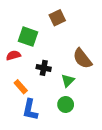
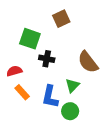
red semicircle: (13, 55) -> (14, 71), moved
black cross: (44, 68) -> (47, 59), moved
blue L-shape: (30, 110) -> (50, 97), moved

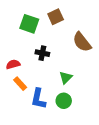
green square: (30, 39) -> (29, 24), moved
brown semicircle: (88, 62) -> (82, 42), moved
blue L-shape: (50, 97) -> (38, 99), moved

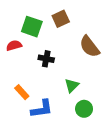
red semicircle: (13, 64) -> (14, 45), moved
blue L-shape: (38, 99) -> (42, 109), turned -110
green circle: (64, 101) -> (84, 109), moved

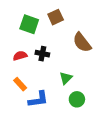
red semicircle: (14, 45) -> (20, 56), moved

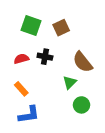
brown square: (56, 17) -> (61, 28), moved
brown semicircle: (82, 42) -> (83, 62), moved
blue L-shape: (38, 99) -> (29, 115), moved

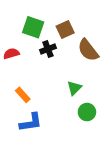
black cross: (45, 57) -> (48, 49), moved, turned -32
red semicircle: (21, 59) -> (11, 54), moved
brown semicircle: (83, 62) -> (88, 50), moved

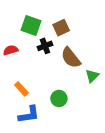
brown semicircle: (88, 50) -> (71, 58), moved
green triangle: (74, 88) -> (92, 76), moved
green circle: (87, 112) -> (59, 98), moved

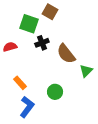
brown square: (61, 28) -> (50, 12), moved, turned -35
blue L-shape: (29, 115) -> (27, 107), turned -45

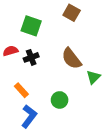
brown square: (50, 12) -> (72, 13), moved
black cross: (42, 43) -> (31, 57), moved

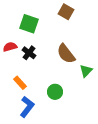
black cross: (31, 57) -> (29, 53), turned -32

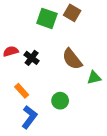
green square: (29, 24) -> (47, 18), moved
green triangle: (86, 71) -> (94, 78), turned 32

